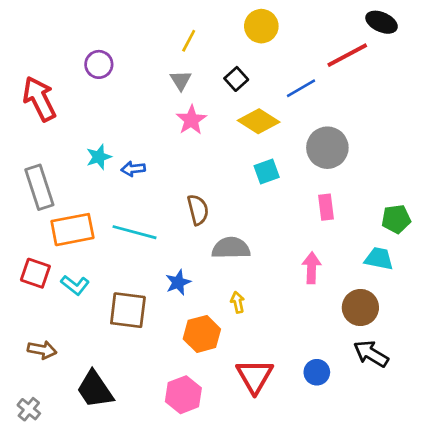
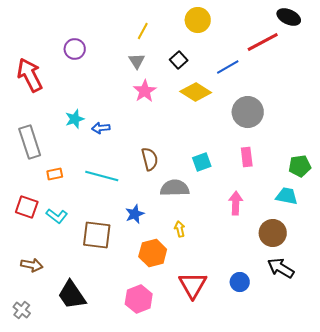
cyan square: (267, 171) -> (202, 162), moved
orange rectangle: (72, 230) -> (55, 174), size x0.5

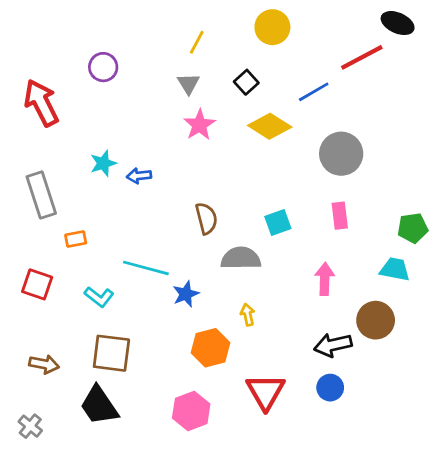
cyan line: (102, 176) -> (146, 268), moved
cyan L-shape: (57, 216) -> (99, 297), moved
brown square: (97, 235) -> (111, 353), moved
black arrow: (281, 268) -> (333, 345), moved, turned -44

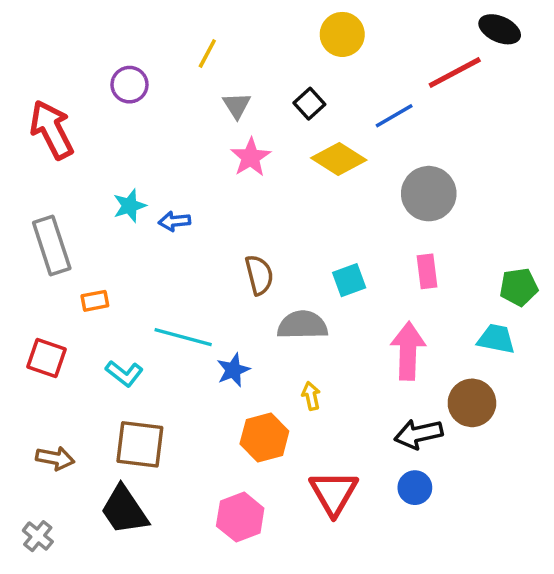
yellow line: (197, 42) -> (207, 53), moved
pink arrow: (325, 279) -> (408, 351), size x1.4

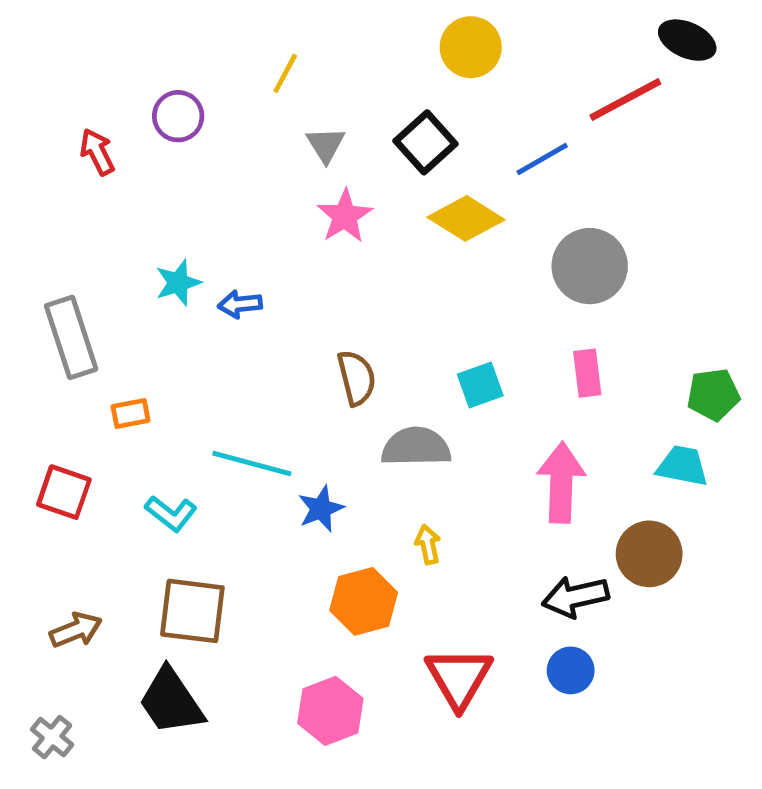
black square: (309, 104) -> (426, 142), size x1.4
red arrow: (52, 130) -> (97, 152), moved, size x0.6
brown arrow: (55, 458) -> (76, 630), turned -33

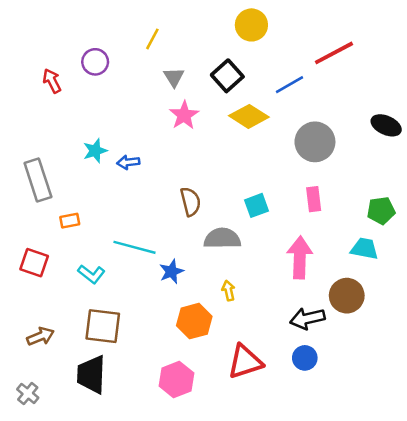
black ellipse: (687, 40) -> (386, 125), moved
red triangle: (459, 678) -> (245, 362), turned 42
black trapezoid: (171, 701) -> (91, 374), turned 36

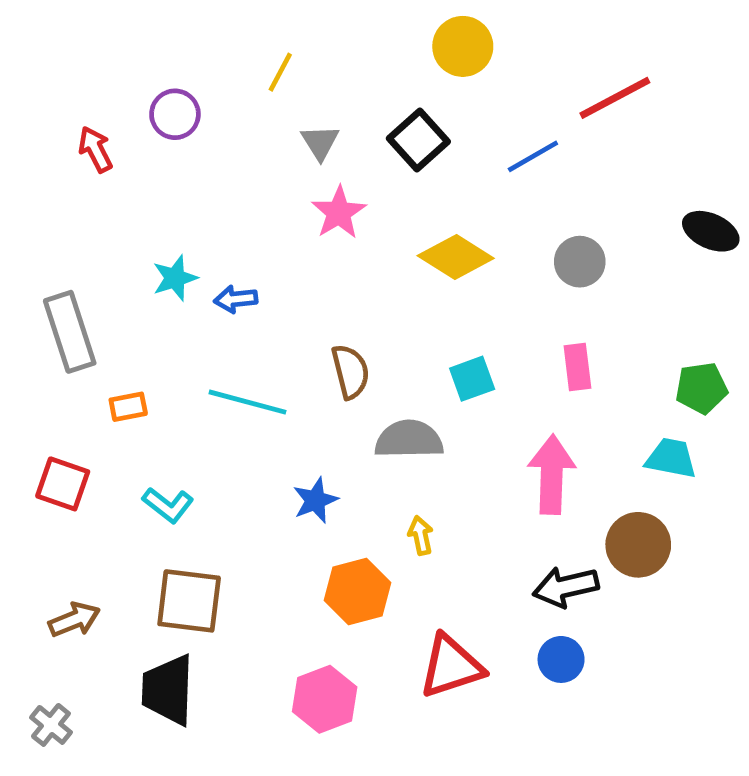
yellow diamond: (249, 116) -> (456, 257), moved
gray circle: (315, 142) -> (580, 262), size x0.7
cyan line: (135, 247) -> (247, 402), moved

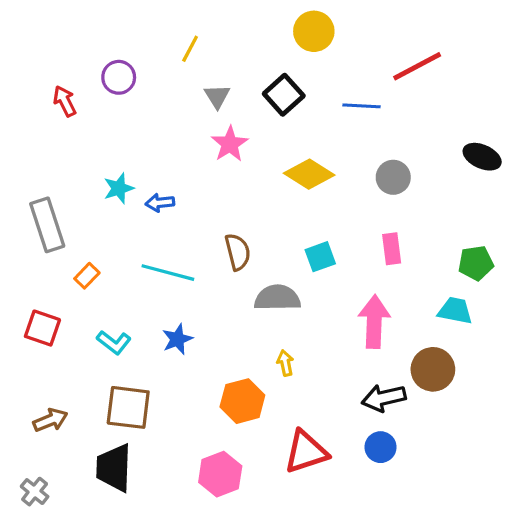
blue line: (533, 156) -> (361, 106), turned 33
orange rectangle: (128, 407) -> (87, 276), turned -35
blue star: (315, 500) -> (177, 339), moved

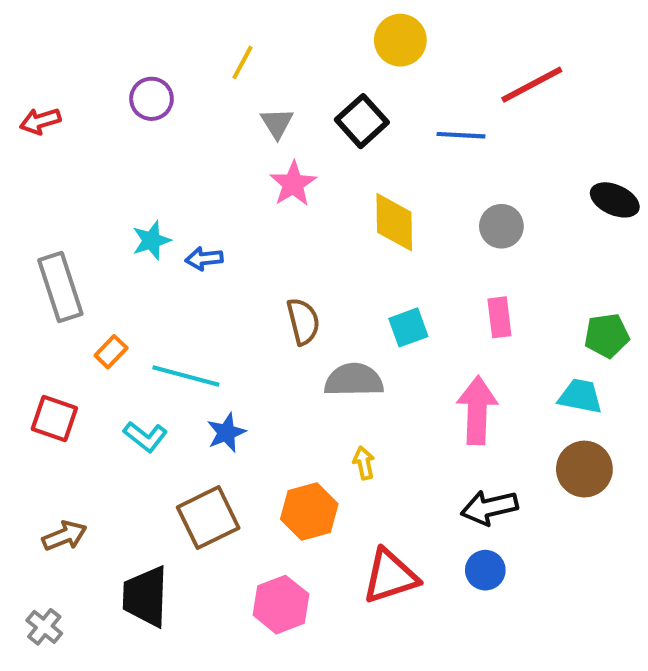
red arrow: (65, 101) -> (40, 121), moved, turned -80
yellow diamond: (309, 174) -> (394, 222), turned 57
cyan line: (168, 273) -> (186, 376), moved
brown circle: (433, 369) -> (584, 469), moved
brown square: (128, 407) -> (208, 518), moved, turned -33

